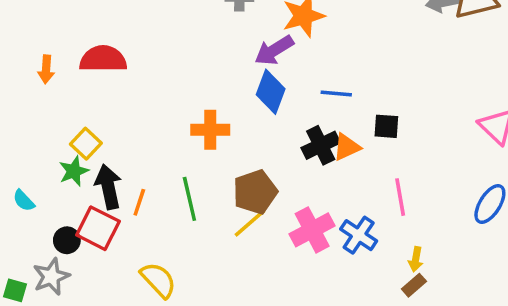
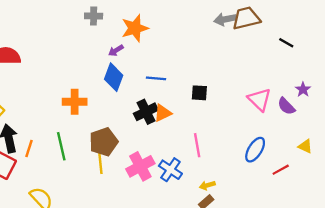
purple arrow: (274, 50) -> (116, 50), size x0.6
black square: (386, 126) -> (199, 93), moved
yellow line: (250, 223) -> (100, 162), turned -55
yellow arrow: (416, 259) -> (207, 185), turned 64

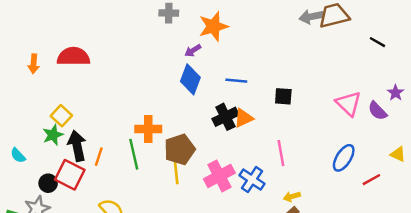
orange cross: (75, 102) -> (148, 129), moved

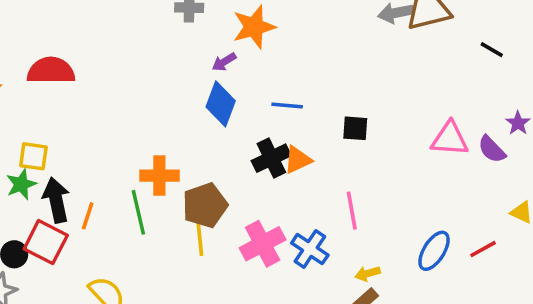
pink triangle: (348, 104) -> (450, 139), turned -40
yellow square: (61, 116) -> (33, 156), turned -35
blue ellipse: (344, 158) -> (434, 251), moved

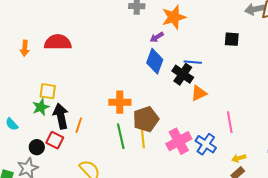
black square: (355, 128) -> (232, 39), moved
black cross: (271, 158) -> (183, 74), moved, turned -30
green line: (138, 212) -> (121, 136), moved
red square: (46, 242) -> (55, 140), size x0.7

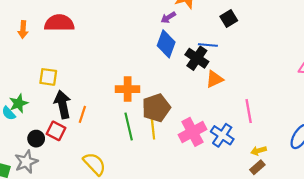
black square: (232, 39) -> (229, 19), moved, turned -35
green star: (41, 107) -> (19, 103), moved

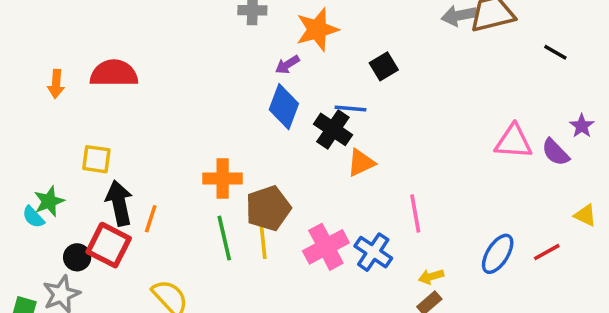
red square: (56, 131) -> (109, 245), size x1.4

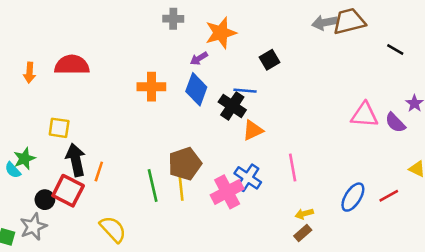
orange cross: (223, 178) -> (151, 87), moved
blue cross: (373, 252) -> (248, 178), moved

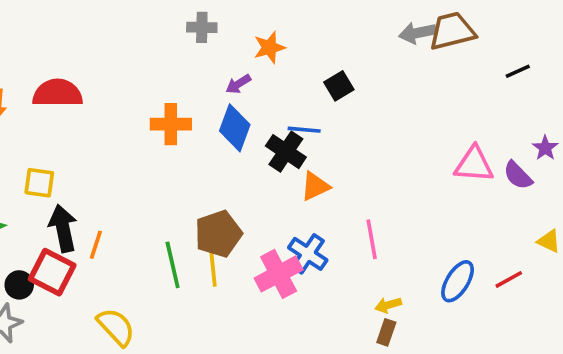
orange star: (221, 33) -> (269, 47), size x0.7
black line: (395, 50) -> (518, 71), turned -54
brown rectangle: (303, 233) -> (386, 332), turned -30

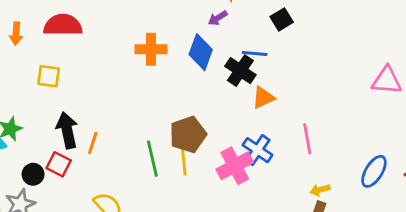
purple arrow: (238, 84) -> (218, 18), moved
yellow square: (39, 183) -> (49, 76), moved
red square: (52, 272) -> (59, 164), size x0.7

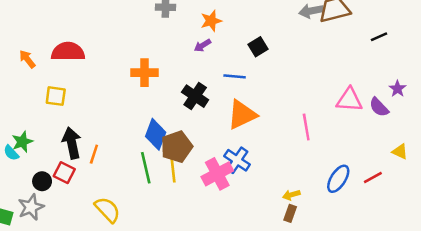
orange arrow: (16, 34) -> (27, 59), turned 138
blue diamond: (201, 52) -> (156, 134), moved
black cross: (240, 71) -> (195, 96), moved
orange triangle: (263, 98) -> (242, 115), size x1.5
pink line: (307, 139) -> (306, 127), moved

